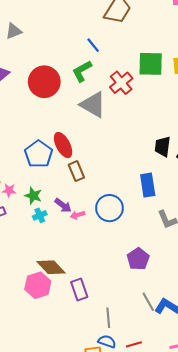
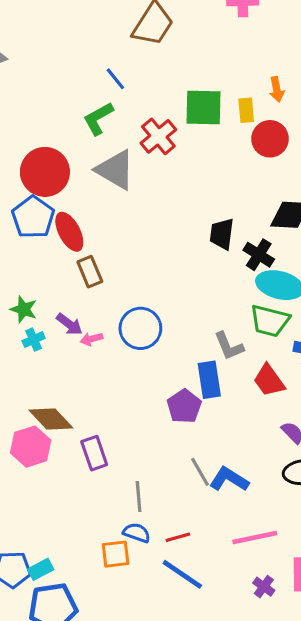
red circle: (44, 82) -> (45, 172), moved
blue pentagon: (39, 154) -> (33, 217), moved
blue rectangle: (148, 185) -> (209, 380), moved

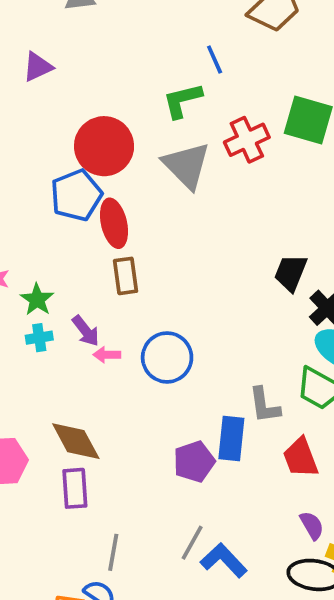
brown diamond: (51, 419) -> (76, 441), moved
gray line: (200, 472) -> (192, 543), turned 44

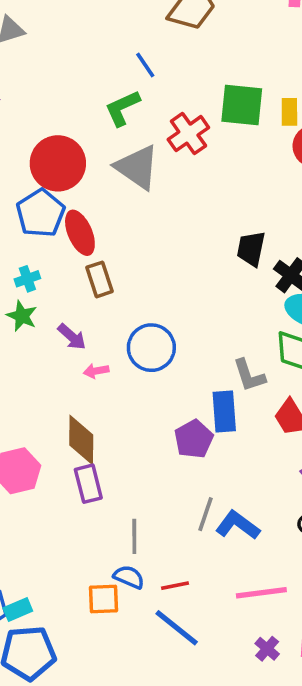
cyan cross: (39, 338) -> (27, 279), moved
pink arrow: (107, 355) -> (96, 371), moved
brown diamond: (76, 441) -> (81, 440), turned 39

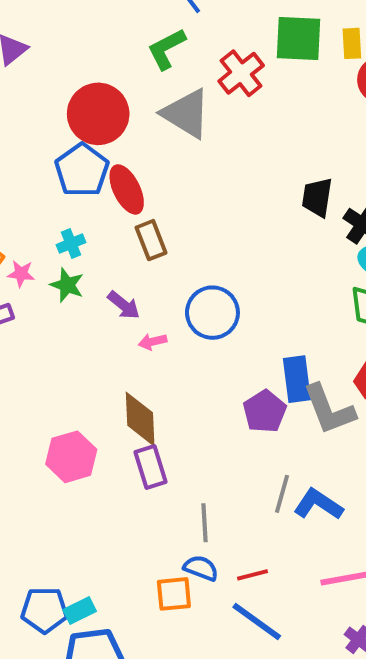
gray L-shape: (249, 375) -> (329, 409), moved, size x1.4

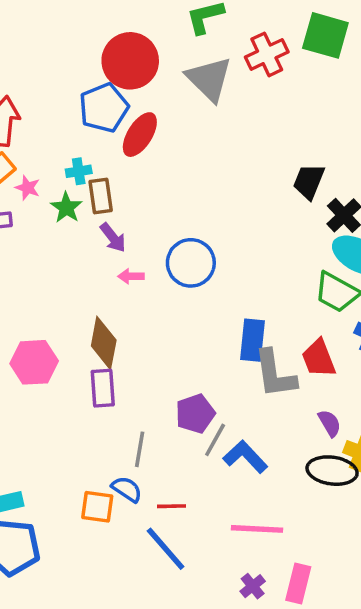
red ellipse: (127, 189) -> (140, 135), turned 45
brown rectangle: (151, 240) -> (101, 196), moved
purple pentagon: (265, 411) -> (195, 414), moved

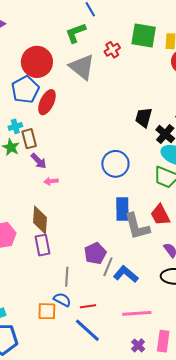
red cross: (267, 54) -> (112, 50), size x0.7
blue circle: (191, 263) -> (115, 164), moved

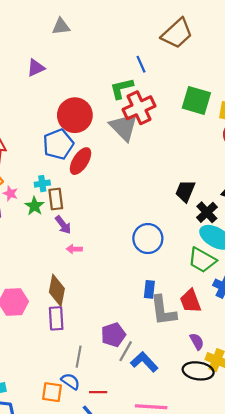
red cross: (112, 50) -> (139, 108), moved, size x1.8
blue rectangle: (122, 209) -> (149, 289), size x0.7

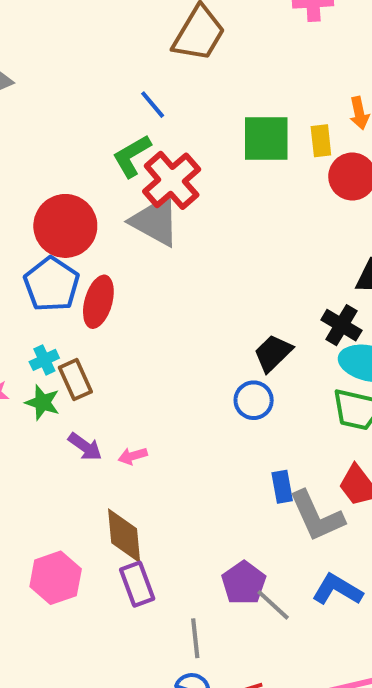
black trapezoid: (185, 191) -> (273, 353), moved, turned 40
purple arrow: (63, 225) -> (85, 447), moved
blue circle: (148, 239) -> (254, 400), size x0.7
gray line: (126, 351) -> (273, 605), turned -60
blue L-shape: (144, 362) -> (337, 590), moved

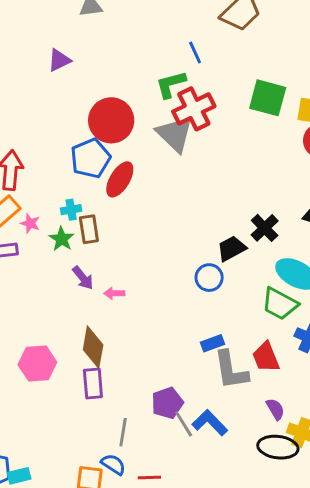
black cross: (341, 325) -> (265, 228), moved
blue rectangle: (282, 487) -> (212, 343), turned 65
blue L-shape: (337, 590) -> (210, 423), moved

